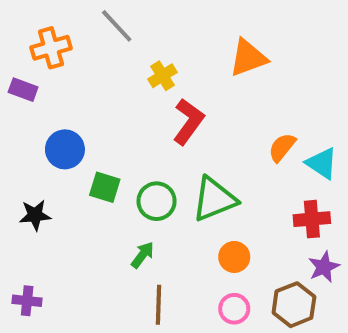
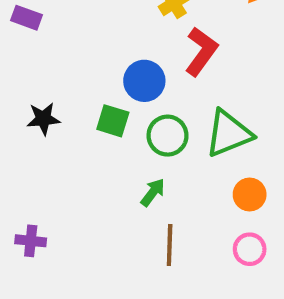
blue circle: (65, 149) -> (144, 81), moved
black star: (35, 215) -> (43, 119), moved

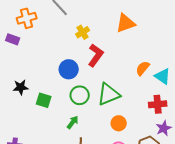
green square: (113, 121) -> (44, 100), moved

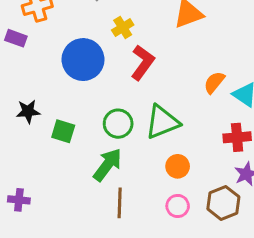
blue circle: (69, 69) -> (83, 60), moved, size x1.4
green arrow: (73, 122) -> (107, 165), size x1.6

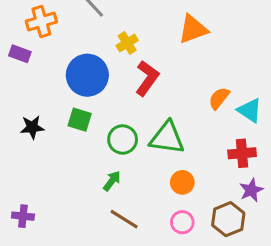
green triangle: (162, 122) -> (167, 138), turned 30
green square: (63, 131) -> (80, 120), moved
green arrow: (107, 165) -> (112, 181), size x0.6
brown line: (120, 203) -> (124, 219), turned -60

